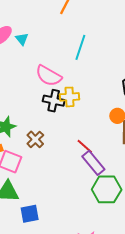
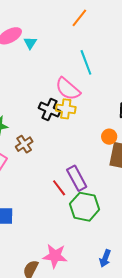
cyan line: (80, 47) -> (86, 62), turned -50
pink semicircle: (49, 76) -> (68, 89), moved
red line: (85, 146) -> (59, 188), moved

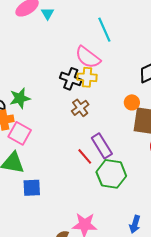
brown cross: (24, 144) -> (80, 108), moved

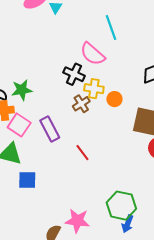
yellow cross: (87, 77) -> (94, 89), moved
orange circle: (132, 102) -> (114, 99), moved
purple rectangle: (102, 146) -> (50, 129), moved
green hexagon: (111, 174) -> (121, 206), moved

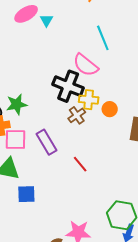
black cross: (74, 74) -> (68, 86), size x1.4
pink square: (19, 125) -> (16, 140), turned -30

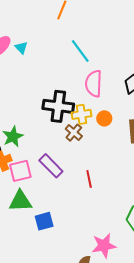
pink semicircle: (86, 65) -> (94, 84), moved, turned 68
red line: (80, 164) -> (89, 179), turned 42

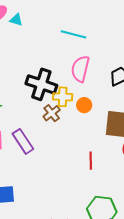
cyan triangle: (21, 48) -> (16, 20), turned -40
cyan line: (80, 51) -> (73, 34), turned -50
red line: (89, 179) -> (91, 161), moved

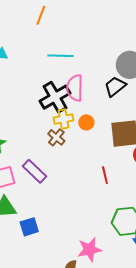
black cross: (41, 84) -> (55, 97), moved, turned -36

